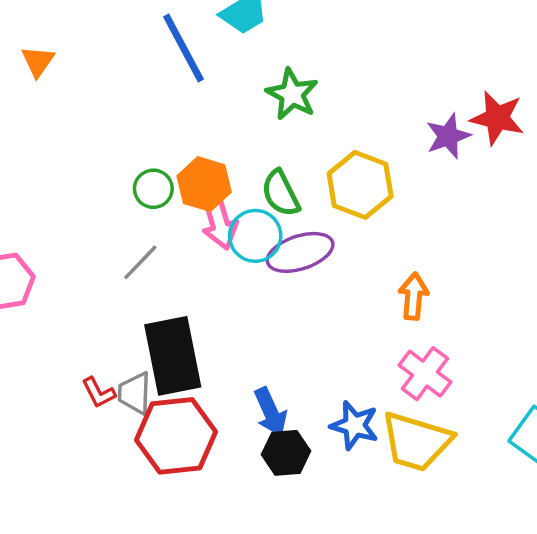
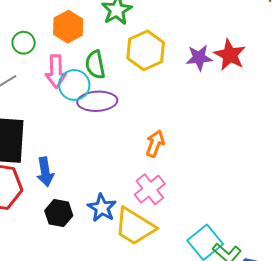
orange hexagon: (204, 184) -> (68, 27), moved
yellow hexagon: (360, 185) -> (146, 50), moved
blue arrow: (271, 412) -> (45, 172), moved

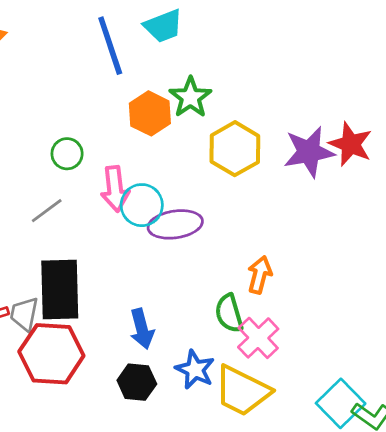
orange hexagon: (68, 27) -> (150, 113), moved
purple star: (199, 58) -> (309, 152), size x1.4
green semicircle: (95, 65) -> (229, 313), moved
blue arrow: (45, 172) -> (142, 329), moved

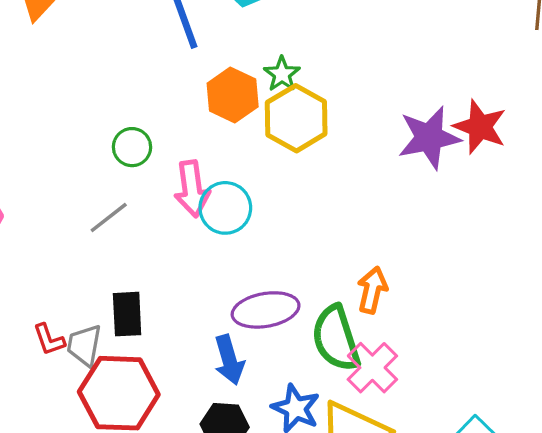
green star: (190, 97) -> (282, 74), size x0.7
yellow hexagon: (235, 149) -> (296, 118), moved
purple ellipse: (175, 224) -> (266, 310), moved
black rectangle: (60, 289) -> (127, 314), size x0.6
green semicircle: (229, 313) -> (336, 338), size x1.4

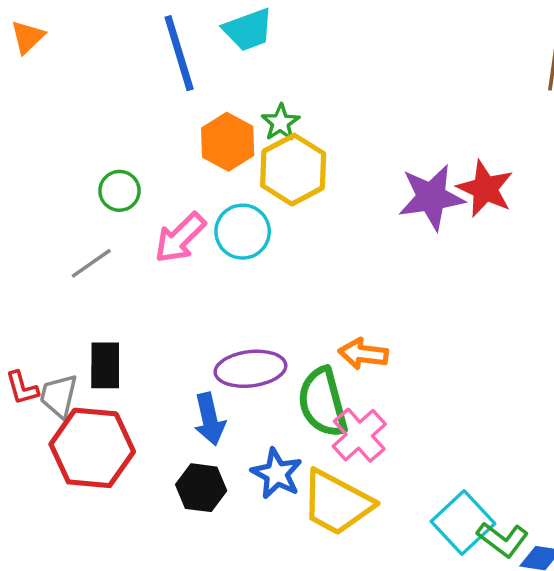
pink arrow: (192, 189) -> (180, 238), turned 50
cyan circle: (225, 208) -> (243, 232), moved
orange arrow: (372, 290) -> (363, 354), turned -99

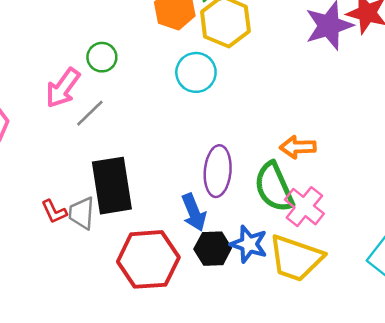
pink arrow: (180, 238) -> (63, 88), moved
black rectangle: (105, 365) -> (112, 186), size x1.6
purple ellipse: (250, 369) -> (218, 171), turned -69
red hexagon: (92, 448) -> (148, 259), moved
black hexagon: (201, 488) -> (213, 249), moved

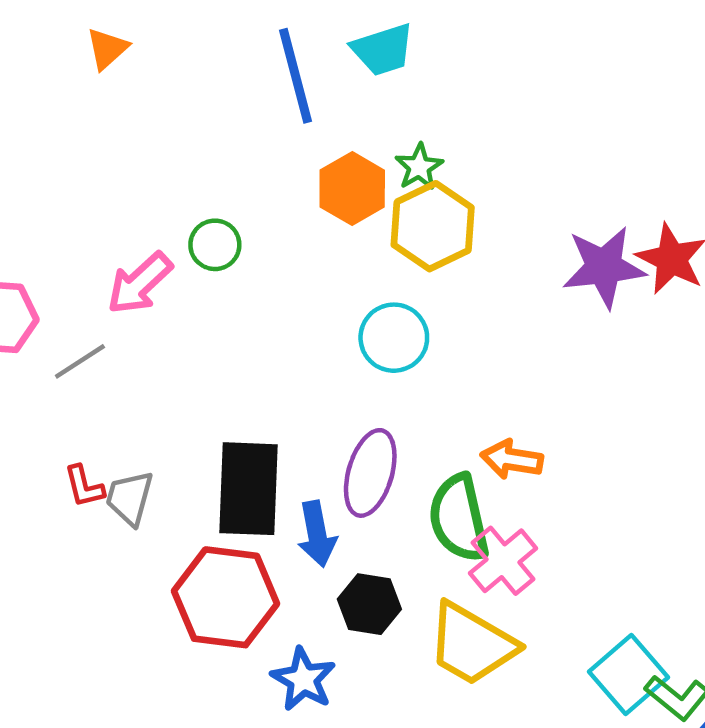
cyan circle: (196, 72) -> (394, 338), moved
gray line: (90, 113) -> (80, 361), moved
black rectangle: (112, 186) -> (248, 489), moved
blue star: (249, 244) -> (303, 679), moved
black hexagon: (213, 249) -> (369, 604), moved

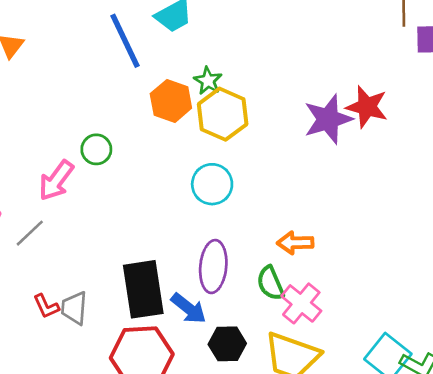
green semicircle: (459, 518) -> (270, 283), size x0.7
blue arrow: (317, 534) -> (189, 308), turned -30

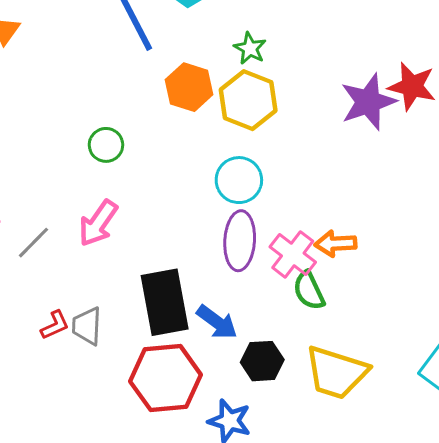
green star: (208, 81) -> (250, 48), moved
pink arrow: (56, 180) -> (98, 223), moved
purple ellipse: (213, 267) -> (240, 241), moved
pink cross: (301, 303) -> (293, 254), moved
red L-shape: (46, 306) -> (55, 325), turned -88

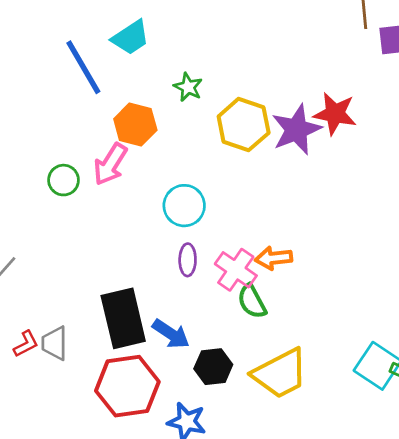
yellow hexagon: (248, 100) -> (244, 125), moved
pink arrow: (98, 223) -> (110, 164), moved
purple ellipse: (240, 241) -> (188, 260), size x0.6
yellow trapezoid: (336, 372) -> (280, 373), turned -42

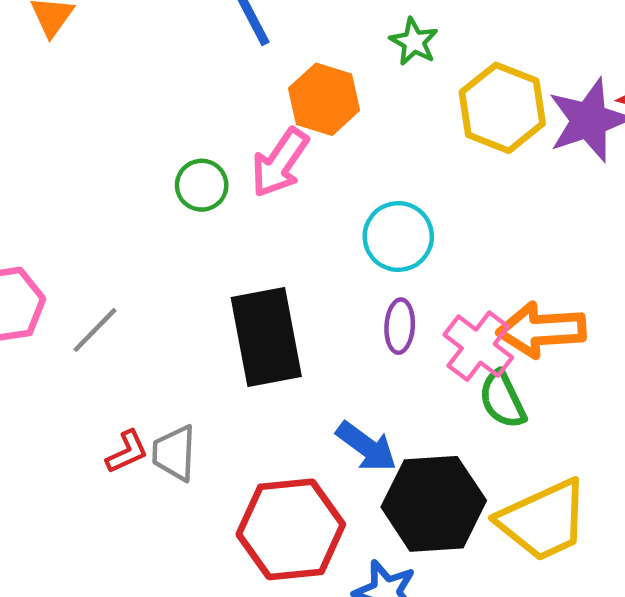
orange arrow: (274, 258) -> (541, 330), size x1.4
black rectangle: (123, 318) -> (266, 337), moved
black hexagon: (213, 367) -> (434, 504), size x1.6

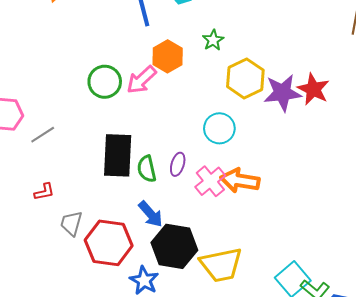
green circle: (202, 185) -> (105, 82), size x1.4
cyan circle: (398, 236) -> (219, 128), moved
green semicircle: (502, 399) -> (147, 169), moved
gray trapezoid: (174, 453) -> (71, 223), moved

